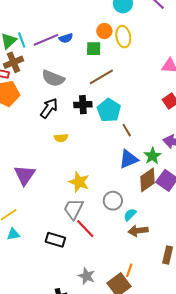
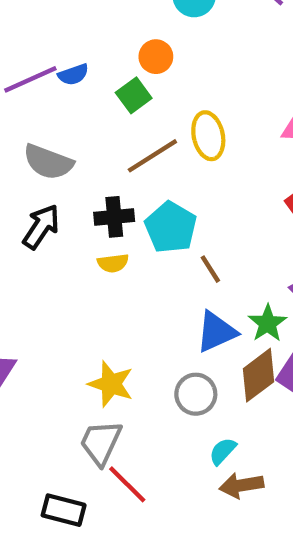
yellow ellipse: (123, 37) -> (208, 136), moved
green square: (94, 49) -> (134, 95), turned -35
yellow semicircle: (61, 138) -> (113, 263), moved
gray circle: (113, 201) -> (196, 394), moved

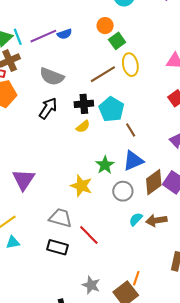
green square: (134, 95) -> (117, 41), moved
yellow semicircle: (113, 263) -> (83, 127), turned -32
green star: (267, 323) -> (105, 165), moved
gray trapezoid: (101, 443) -> (60, 218), moved, turned 80
brown arrow: (241, 485) -> (156, 220), moved

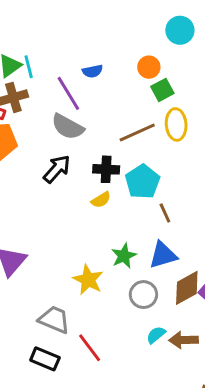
purple line: (43, 36) -> (68, 93), moved, turned 75

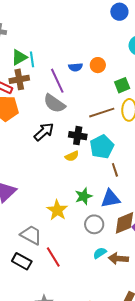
orange circle: (149, 67) -> (98, 65), moved

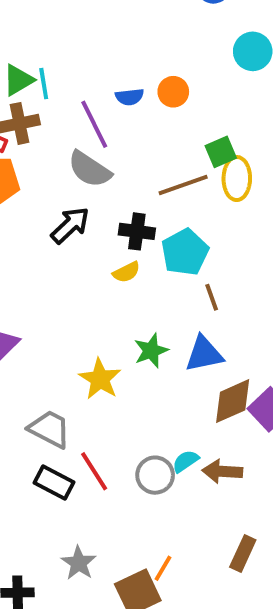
green square: (122, 85) -> (221, 152), moved
gray circle: (94, 224) -> (155, 475), moved
black rectangle: (22, 261) -> (54, 483), moved

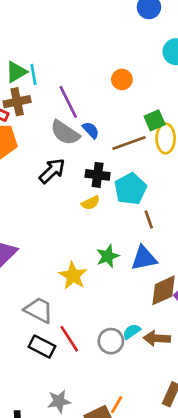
blue semicircle: (130, 97) -> (91, 130), moved, turned -126
gray star: (79, 563) -> (59, 401), turned 30

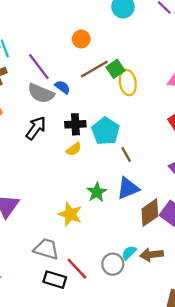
brown line: (129, 143) -> (94, 69), moved

